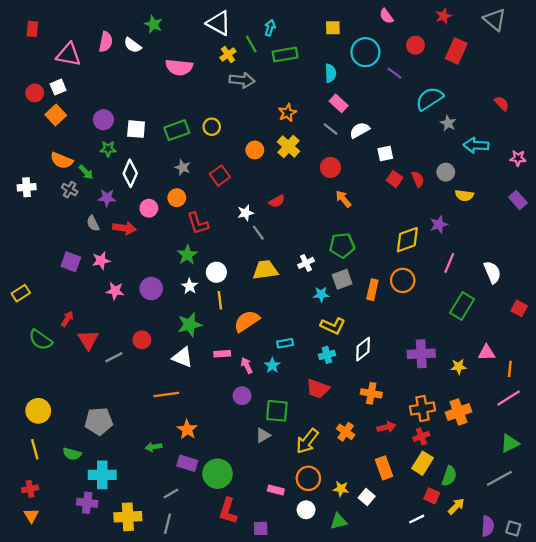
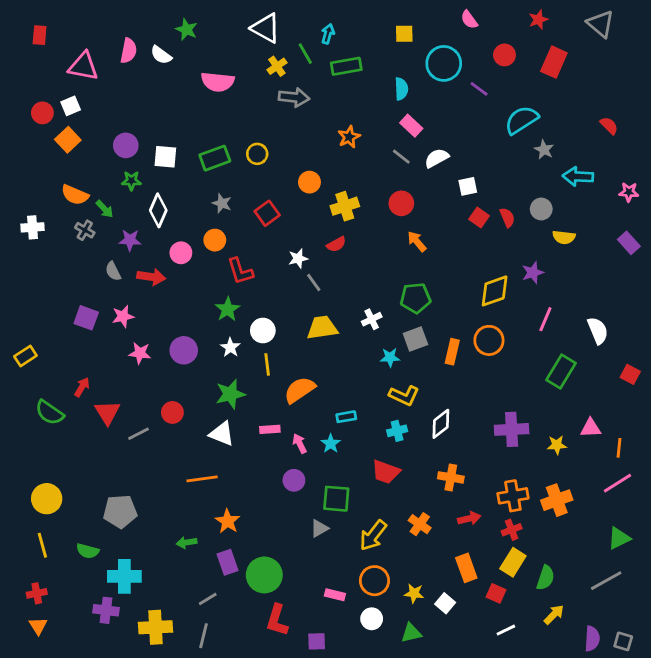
yellow cross: (289, 146) -> (345, 206), moved, turned 30
purple rectangle: (187, 463) -> (228, 562), turned 54
red square: (432, 496) -> (496, 593), moved

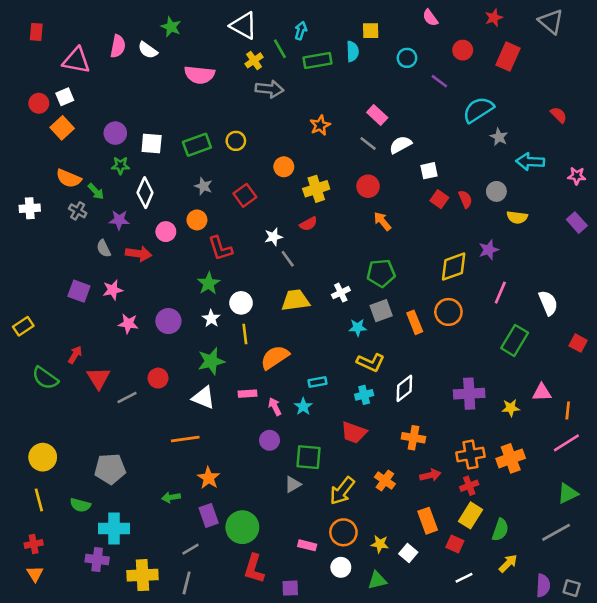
cyan circle: (444, 63) -> (407, 58), size x0.6
cyan semicircle: (401, 89) -> (353, 51), moved
orange rectangle: (452, 352) -> (415, 322), turned -35

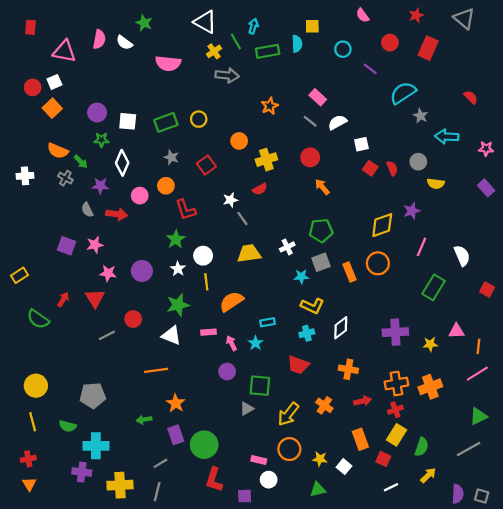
red triangle: (98, 378) -> (95, 298), moved
white circle: (341, 567) -> (269, 480), moved

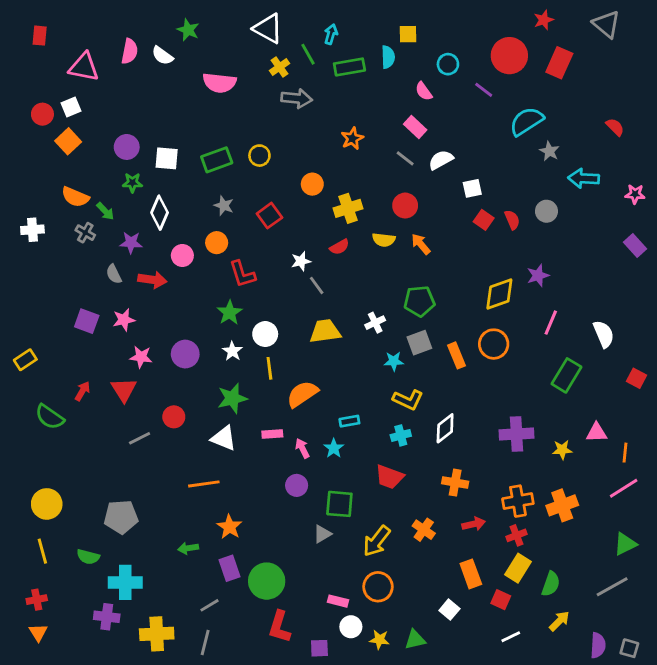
pink semicircle: (363, 15) -> (424, 91), moved
red circle: (390, 43) -> (509, 56), size x1.6
yellow semicircle: (436, 184) -> (384, 240), moved
yellow star: (320, 459) -> (379, 640), moved

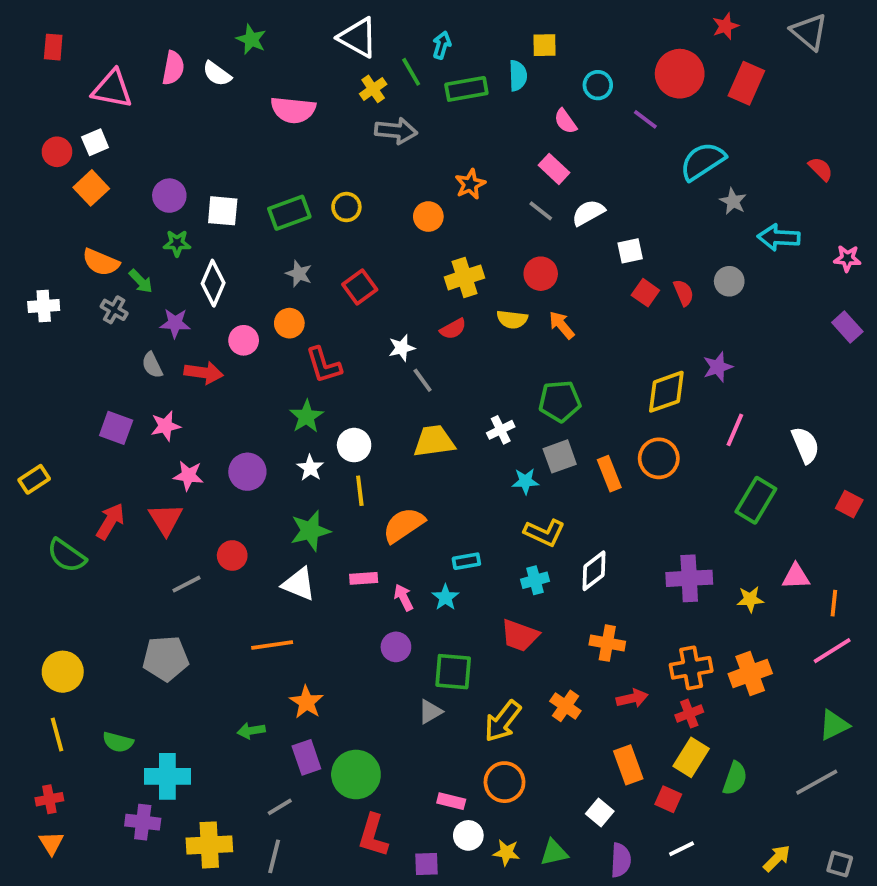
orange circle: (312, 184) -> (428, 217), moved
red arrow: (82, 391) -> (110, 521), size x1.4
gray pentagon: (121, 517) -> (166, 658), moved
yellow arrow: (559, 621) -> (777, 858), moved
purple semicircle: (598, 645) -> (621, 860), moved

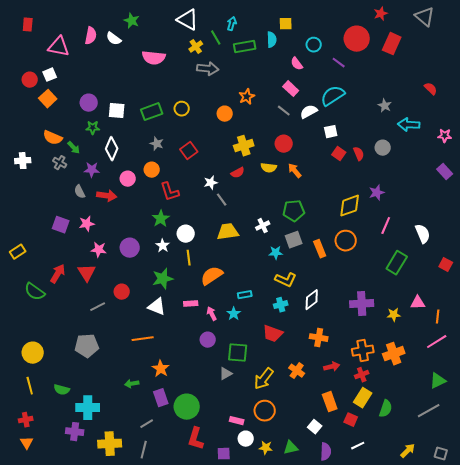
cyan semicircle: (703, 161) -> (333, 96), moved

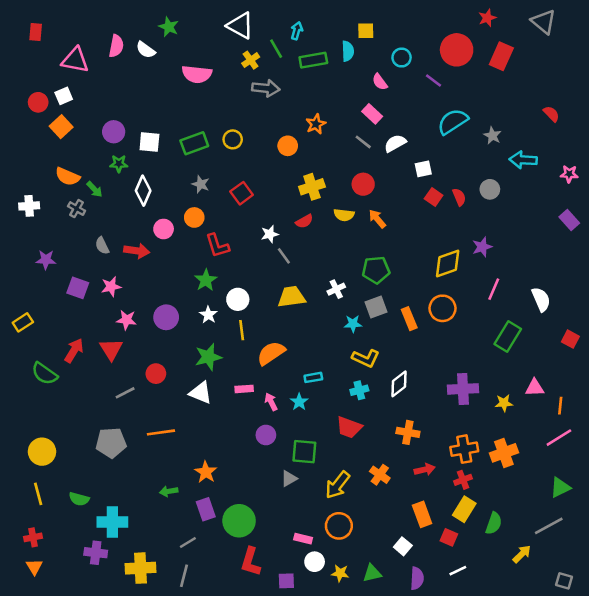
cyan semicircle: (333, 96) -> (453, 122), moved
purple star: (92, 170) -> (46, 260), moved
orange line: (143, 339) -> (161, 432), moved
yellow arrow: (408, 451) -> (522, 554), moved

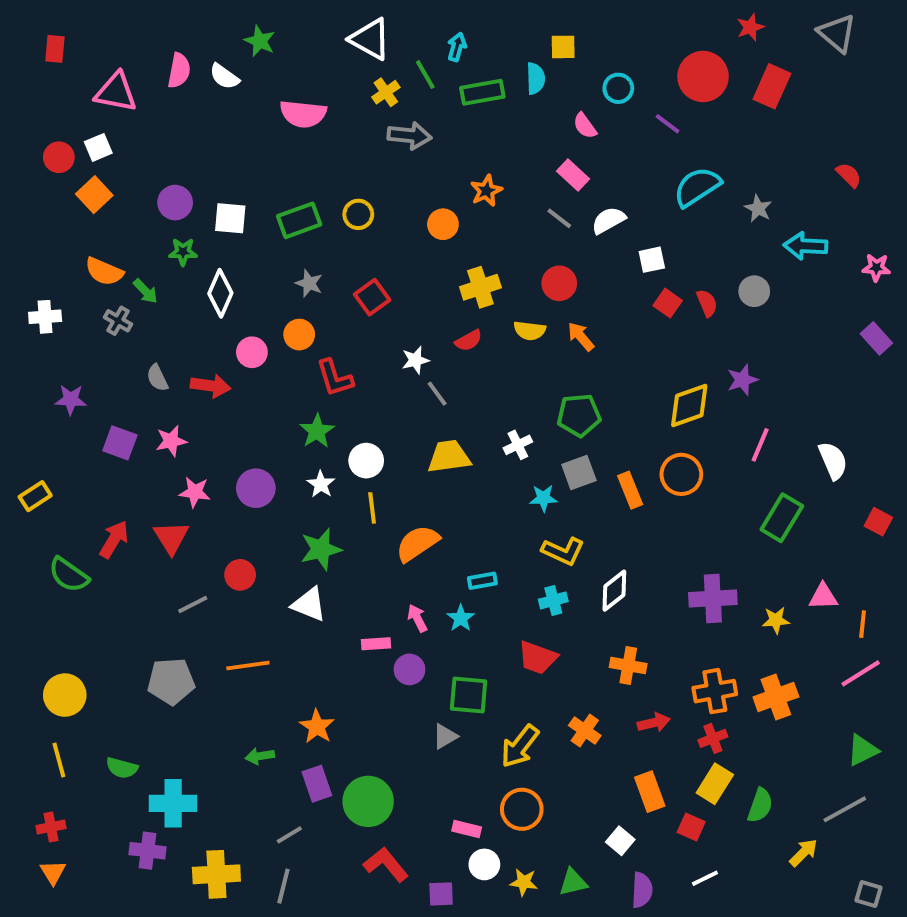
pink rectangle: (244, 389) -> (376, 644), moved
red L-shape: (251, 562) -> (386, 864), turned 124

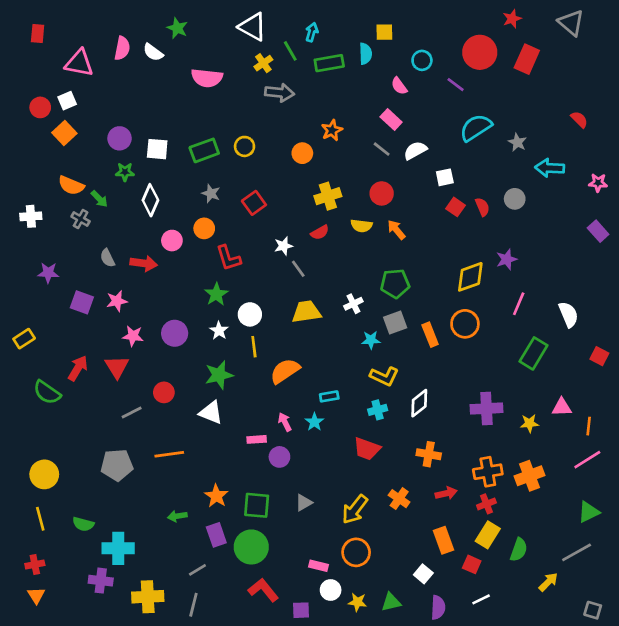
green square: (469, 695) -> (257, 505), moved

